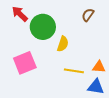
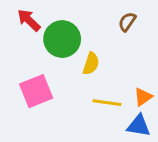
orange triangle: (99, 67) -> (143, 97), turned -40

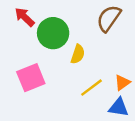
brown semicircle: (127, 22) -> (109, 18), size x1.6
yellow line: (107, 103) -> (91, 88), turned -45

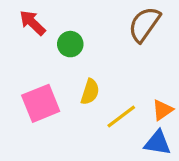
green circle: (53, 33) -> (70, 44), size x0.6
yellow semicircle: (78, 54) -> (90, 92), moved

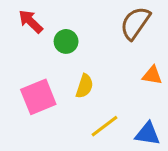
orange triangle: (162, 110) -> (152, 75), moved, turned 45
yellow line: (121, 116) -> (104, 126), moved

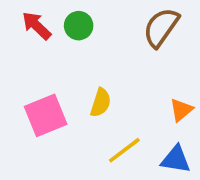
green circle: (66, 41) -> (79, 26), moved
orange triangle: (152, 75) -> (181, 110), moved, turned -50

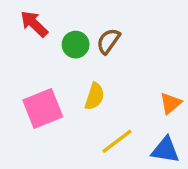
green circle: (79, 26) -> (76, 45), moved
brown semicircle: (161, 27) -> (108, 41), moved, size x0.7

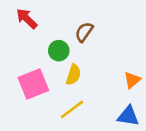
green circle: (76, 45) -> (59, 51), moved
yellow line: (117, 141) -> (72, 109), moved

